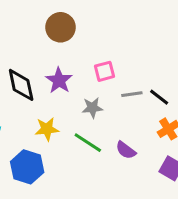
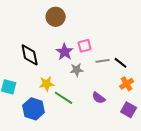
purple star: (59, 80) -> (65, 52), moved
green line: (88, 143) -> (64, 98), moved

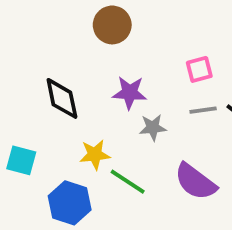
pink square: (85, 46) -> (199, 69), moved
purple star: (65, 52) -> (130, 93), turned -30
purple semicircle: (99, 98) -> (195, 182), size x1.6

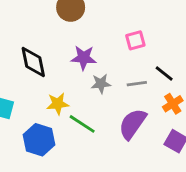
gray line: (203, 110) -> (137, 84), moved
purple semicircle: (195, 182) -> (133, 124), turned 88

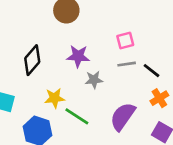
black diamond: (33, 62) -> (32, 60), turned 52
gray line: (137, 84) -> (127, 64), moved

